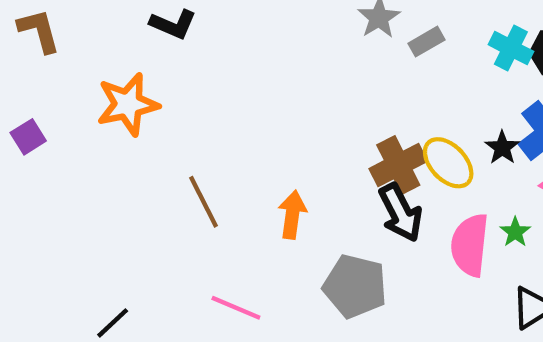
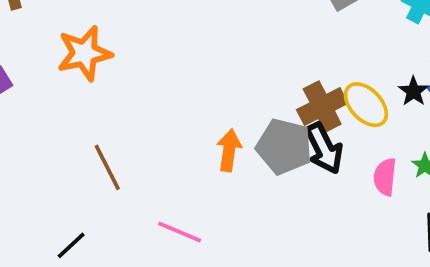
brown line: (204, 202) -> (107, 167), moved
pink semicircle: (470, 245) -> (385, 177), size x0.7
gray pentagon: (355, 286) -> (284, 146), moved

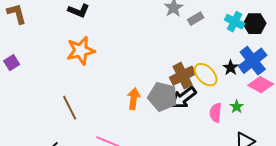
orange star: (84, 53) -> (81, 51), moved
black arrow: (324, 148) -> (184, 98), turned 80

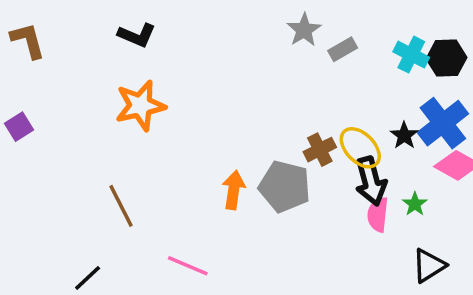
brown cross: (183, 76) -> (320, 150), size x0.7
black arrow: (184, 98) -> (371, 181), moved, turned -68

